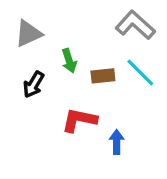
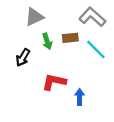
gray triangle: (28, 34) -> (34, 17), moved
brown rectangle: (103, 76) -> (70, 38), moved

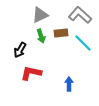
gray triangle: (34, 17) -> (40, 15), moved
red L-shape: (54, 82) -> (31, 73), moved

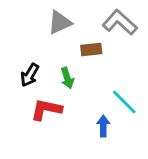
green arrow: (41, 36) -> (67, 78), moved
cyan line: (83, 43) -> (124, 102), moved

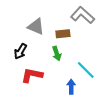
gray triangle: (60, 22) -> (36, 27), moved, turned 48
green arrow: (67, 78) -> (57, 53), moved

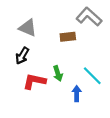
gray triangle: (36, 27) -> (28, 28), moved
green arrow: (57, 53) -> (58, 73), moved

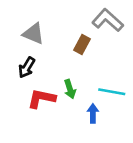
brown rectangle: (68, 37) -> (82, 44), turned -56
cyan line: (92, 76) -> (112, 92), turned -35

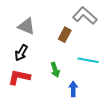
cyan line: (112, 92) -> (88, 60), moved
red L-shape: (42, 98) -> (19, 77), moved

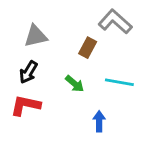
gray triangle: (26, 26) -> (36, 36), turned -36
green arrow: (55, 70) -> (75, 84), moved, turned -32

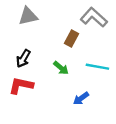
gray triangle: (36, 36) -> (28, 16), moved
blue arrow: (99, 121) -> (81, 98), turned -126

